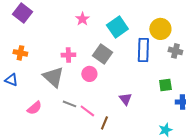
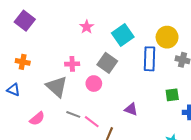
purple triangle: (125, 99) -> (131, 109), turned -32

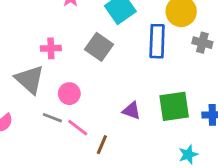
pink circle: (94, 84) -> (69, 94), moved
green square: (172, 95) -> (174, 106), moved, size x1.6

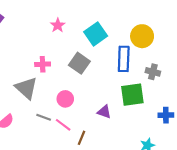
gray cross: (202, 43) -> (153, 72), moved
pink circle: (69, 94) -> (65, 99), moved
green square: (174, 106) -> (132, 95), moved

